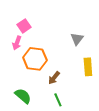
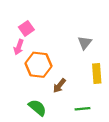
green semicircle: (23, 96) -> (37, 108), moved
green line: (58, 100) -> (82, 109), moved, turned -72

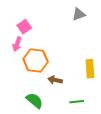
gray triangle: (85, 43) -> (79, 14), moved, turned 32
brown arrow: (59, 86) -> (55, 80), turned 64

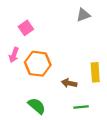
pink arrow: (17, 44) -> (14, 55), moved
brown arrow: (55, 80) -> (69, 83), moved

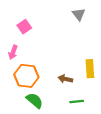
gray triangle: (83, 15) -> (79, 14), turned -48
orange hexagon: (38, 64) -> (26, 76), moved

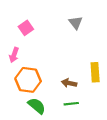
gray triangle: (79, 14) -> (76, 23), moved
green line: (77, 101) -> (71, 104), moved

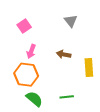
pink arrow: (14, 55) -> (31, 51), moved
brown arrow: (69, 83) -> (64, 54), moved

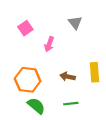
pink arrow: (31, 51) -> (49, 44), moved
brown arrow: (64, 54) -> (68, 77), moved

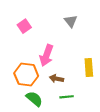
pink arrow: (49, 44) -> (46, 55), moved, size x1.5
brown arrow: (68, 77) -> (57, 79), moved

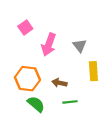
gray triangle: (71, 21) -> (80, 46), moved
pink arrow: (46, 55) -> (49, 45), moved

